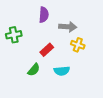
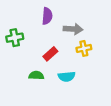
yellow cross: (78, 45) -> (84, 48), turned -32
green semicircle: (34, 70) -> (36, 75), turned -128

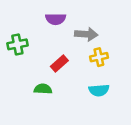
purple semicircle: (47, 16) -> (56, 19), turned 84
cyan semicircle: (67, 77) -> (99, 90), moved

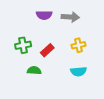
gray arrow: (86, 34) -> (70, 17), moved
green cross: (17, 44) -> (23, 45), moved

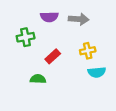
green cross: (23, 45) -> (26, 37), moved
cyan semicircle: (78, 71) -> (97, 72), moved

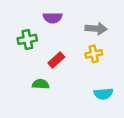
gray arrow: (79, 19) -> (96, 29), moved
cyan semicircle: (97, 72) -> (103, 94), moved

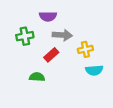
gray arrow: (96, 29) -> (62, 35), moved
cyan semicircle: (103, 94) -> (94, 70), moved

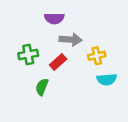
green cross: (25, 36) -> (28, 55), moved
green semicircle: (37, 77) -> (42, 87), turned -72

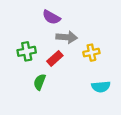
purple semicircle: (54, 18) -> (51, 17), turned 30
cyan semicircle: (107, 79) -> (101, 87), moved

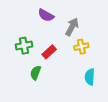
gray arrow: (67, 37) -> (72, 27), moved, turned -66
cyan semicircle: (101, 87) -> (90, 77), turned 98

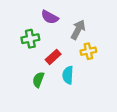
green cross: (24, 46) -> (30, 39), moved
cyan semicircle: (90, 77) -> (68, 75), moved

